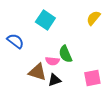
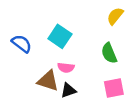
cyan square: (45, 20) -> (60, 36), moved
green semicircle: (65, 54) -> (109, 53), moved

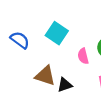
pink semicircle: (66, 68) -> (83, 56), moved, turned 70

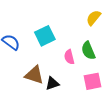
cyan square: (57, 33) -> (45, 36), turned 30

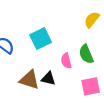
black triangle: (52, 83) -> (48, 79), moved, turned 32

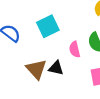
brown triangle: (29, 80) -> (36, 69), turned 30

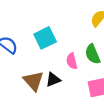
black triangle: (56, 68) -> (53, 80), turned -35

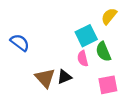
cyan square: (45, 38) -> (86, 36), moved

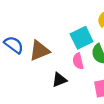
brown triangle: (45, 78) -> (39, 51), moved, turned 50

